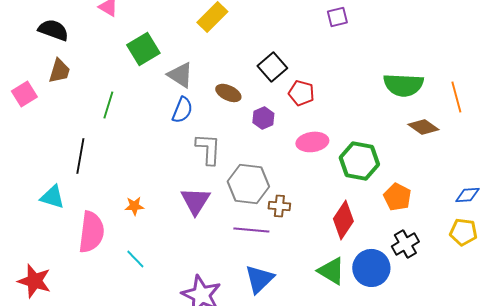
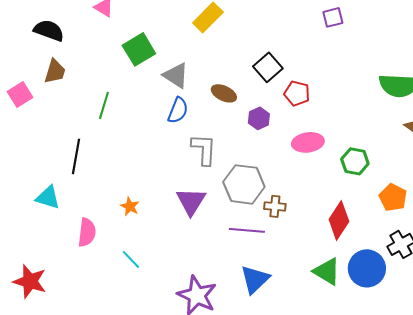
green hexagon: (359, 161) -> (355, 161), size x0.7
orange star: (134, 206) -> (130, 206), turned 30
pink semicircle: (91, 232) -> (87, 232), size x0.7

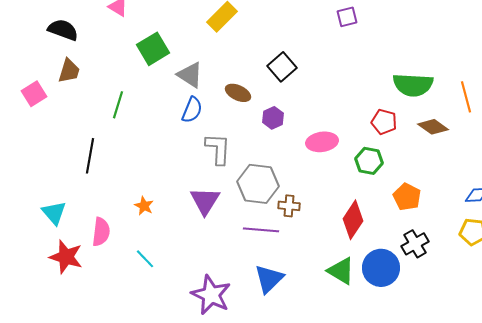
red pentagon: (297, 93) -> (384, 122), moved
cyan triangle: (48, 197) -> (54, 213), moved, turned 32
red star: (30, 281) -> (66, 257), moved

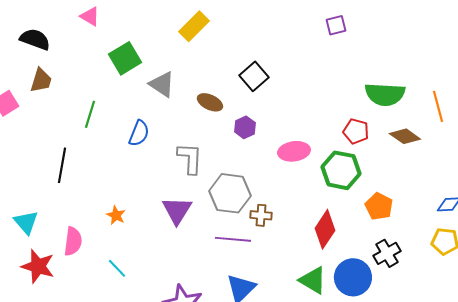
purple square: (347, 17) -> (336, 25), moved
blue semicircle: (192, 110) -> (139, 133), moved
green hexagon: (369, 161) -> (341, 170), size x1.4

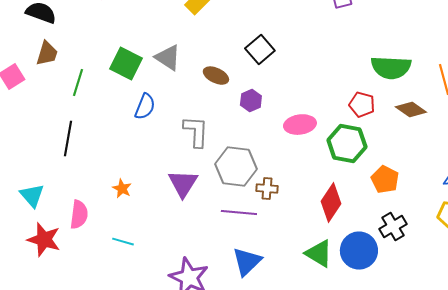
green square: (125, 58) -> (126, 64), moved, turned -32
green line: (90, 114) -> (78, 83), moved
cyan line: (117, 268) -> (123, 242), turned -30

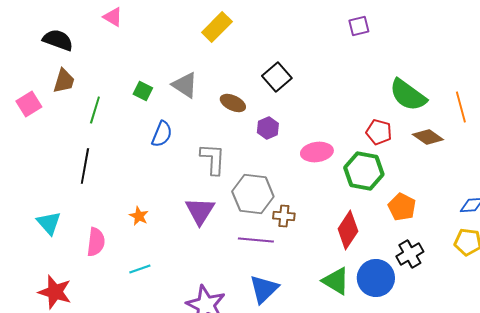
green square: (126, 64) -> (143, 91), size x0.6
green semicircle: (391, 68) -> (408, 95), turned 33
red star: (44, 240) -> (55, 292), moved
cyan line: (123, 242) -> (140, 269), turned -35

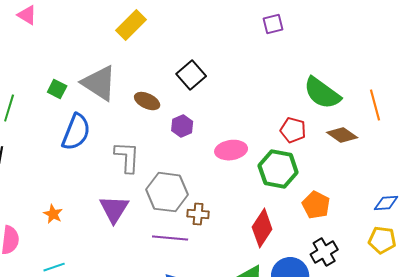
gray triangle: (185, 85) -> (99, 83), size x1.4
blue semicircle: (162, 134) -> (76, 132), size x1.4

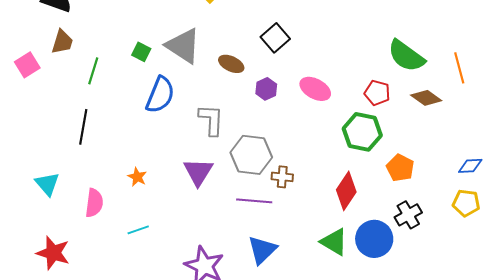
pink ellipse: (231, 150) -> (315, 89), moved, turned 36

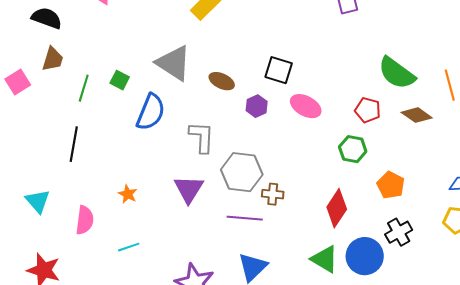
black square: (275, 38) -> (279, 70), moved, turned -32
green square: (141, 52) -> (120, 80), moved
green hexagon: (362, 132) -> (353, 149), size x0.7

